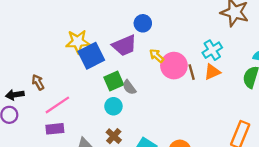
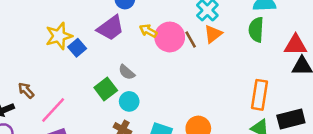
blue square: (91, 56) -> (77, 48), size x0.6
green square: (114, 81) -> (106, 89), moved
cyan circle: (113, 106) -> (129, 101), moved

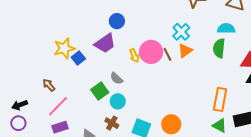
yellow arrow: (148, 31) -> (134, 56), moved, turned -144
brown arrow: (26, 90) -> (49, 85), moved

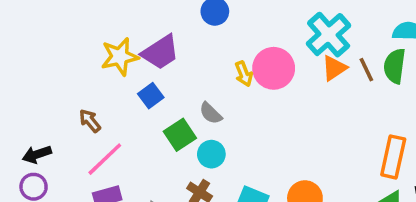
cyan cross: (181, 32) -> (329, 35), size x1.4
purple trapezoid: (105, 43) -> (160, 52), moved
brown line: (167, 54) -> (366, 70), moved
blue square: (78, 58) -> (151, 96), moved

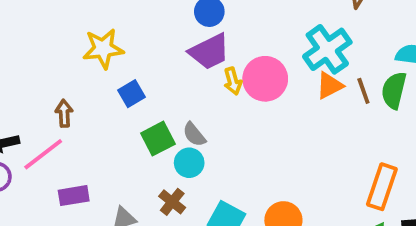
purple trapezoid: (160, 52) -> (209, 52), moved
gray semicircle: (211, 113) -> (194, 134), moved
brown arrow: (90, 121) -> (64, 113), turned 30
pink line: (105, 159) -> (43, 154), moved

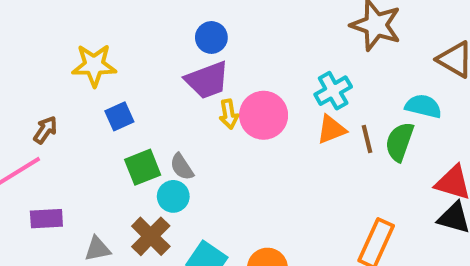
cyan cross: (327, 49) -> (333, 91), size x0.7
brown arrow: (64, 113) -> (45, 130), turned 32
brown cross: (172, 202) -> (151, 236), size x1.4

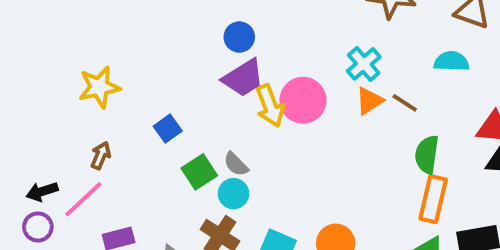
yellow star: (94, 65) -> (99, 87), moved
yellow arrow: (229, 114) -> (270, 106), size x1.5
brown line: (367, 139) -> (405, 103), turned -32
green semicircle: (400, 142) -> (427, 155), moved

